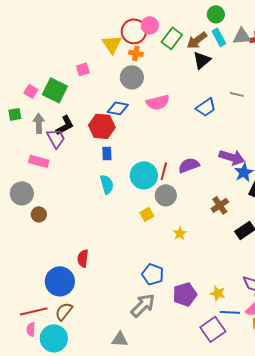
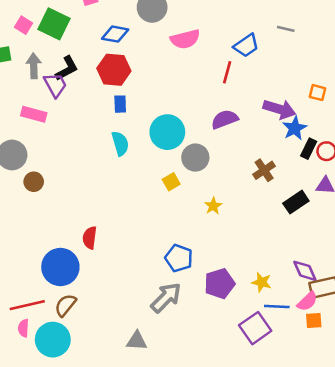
blue diamond: (118, 108) -> (115, 34), moved
red line: (164, 171) -> (227, 72), moved

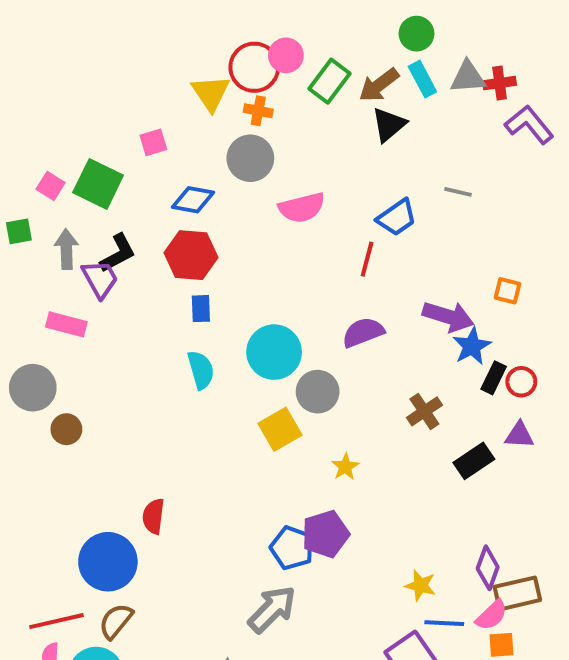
yellow square: (171, 182) -> (280, 429), size x1.5
purple diamond: (305, 271) -> (488, 568), turned 44
purple pentagon: (220, 284) -> (326, 534), moved

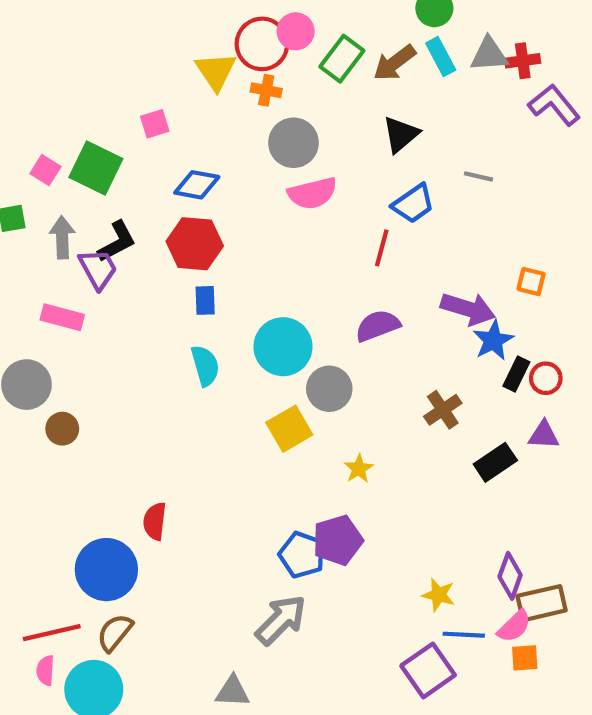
black triangle: (389, 125) -> (401, 134), moved
gray circle: (250, 158) -> (293, 143), moved

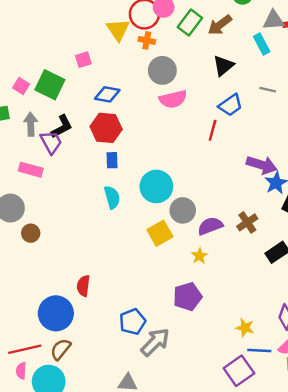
cyan rectangle: (441, 57) -> (262, 44), moved
purple semicircle: (378, 326) -> (210, 226), moved
blue pentagon: (302, 555) -> (132, 322), moved, turned 30

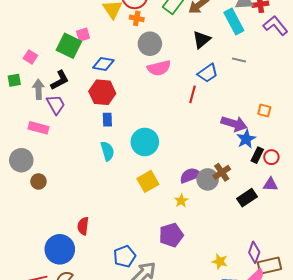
cyan rectangle: (262, 44) -> (234, 21), size x1.4
green square: (50, 85) -> (69, 46), moved
black L-shape: (62, 127) -> (60, 80), moved
gray circle: (183, 210) -> (208, 179), moved

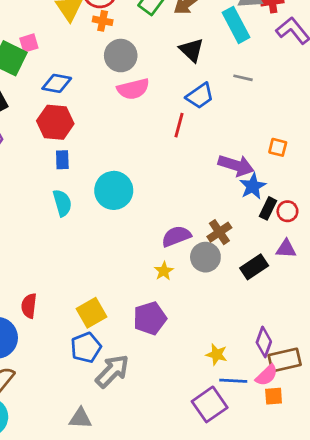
black triangle: (202, 40) -> (192, 50), turned -36
gray circle: (208, 179) -> (205, 257), moved
yellow square: (148, 181) -> (91, 313), moved

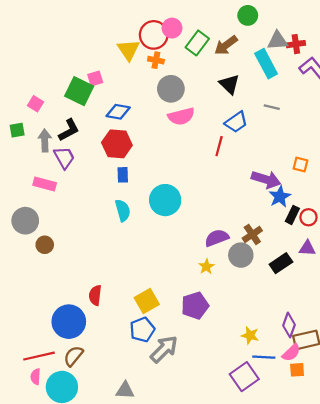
gray triangle: (80, 418) -> (125, 390), moved

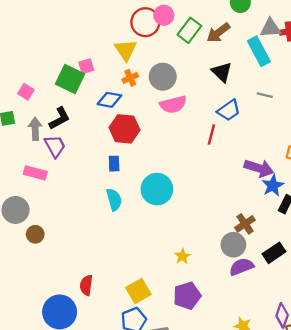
yellow triangle: (128, 50) -> (126, 50), moved
orange cross: (156, 60) -> (130, 78), moved, turned -35
red hexagon: (117, 144) -> (124, 129), moved
purple semicircle: (217, 238) -> (242, 267), moved
yellow star: (206, 267) -> (182, 256), moved

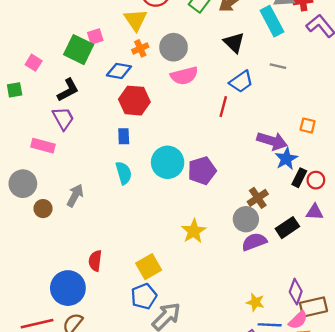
gray arrow: (35, 129) -> (75, 196), moved, turned 30
yellow star: (182, 256) -> (194, 231), size x1.5
purple pentagon: (187, 296) -> (202, 171), moved

